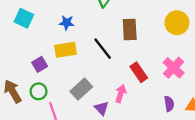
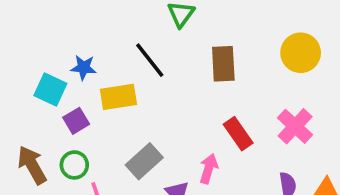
cyan square: (24, 18) -> (50, 90), moved
blue star: (67, 23) -> (84, 67), moved
black line: (103, 49) -> (150, 60), moved

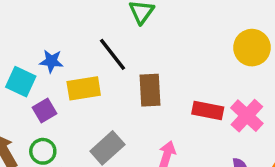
brown rectangle: (223, 64) -> (150, 90), moved
red rectangle: (238, 134) -> (208, 111), moved, turned -44

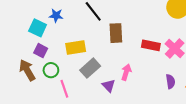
yellow rectangle: (84, 88) -> (76, 47), moved
purple square: (45, 111) -> (41, 51), moved, turned -32

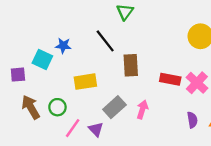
purple square: (41, 51) -> (18, 75), moved, turned -32
gray rectangle: (90, 68) -> (114, 107), moved
purple triangle: (109, 86) -> (96, 129), moved
pink line: (64, 89) -> (73, 128), turned 54

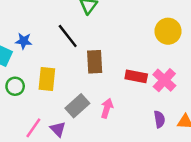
yellow rectangle: (85, 82) -> (47, 79), turned -75
green circle: (57, 107) -> (15, 86), moved

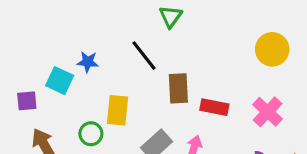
red rectangle: (136, 76) -> (214, 107), moved
green circle: (15, 86) -> (91, 134), moved

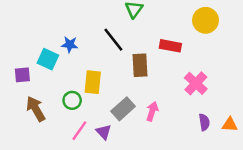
yellow circle: (272, 49) -> (205, 20), moved
red rectangle: (214, 107) -> (170, 46), moved
pink cross: (268, 112) -> (196, 83), moved

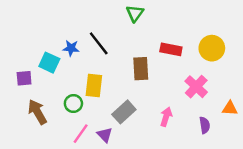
yellow circle: (205, 20) -> (212, 48), moved
black line: (113, 40) -> (99, 43), moved
pink arrow: (152, 111) -> (166, 117), moved
orange triangle: (230, 125) -> (230, 108), moved

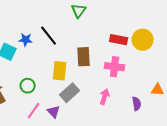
red rectangle: (171, 49) -> (119, 40), moved
yellow rectangle: (94, 85) -> (60, 71), moved
pink cross: (196, 87) -> (115, 67), moved, turned -36

